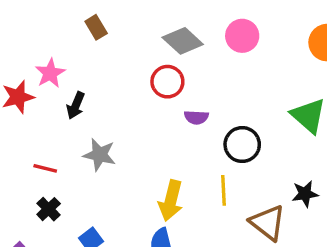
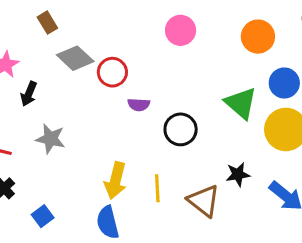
gray diamond: (183, 41) -> (75, 58), moved
yellow line: (224, 190) -> (157, 188), moved

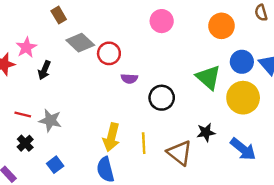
gray star: (50, 139) -> (50, 120), moved

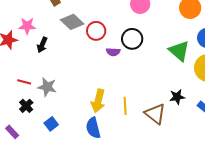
pink star: (26, 47) -> (27, 26), turned 30
black circle: (162, 98) -> (132, 39), moved

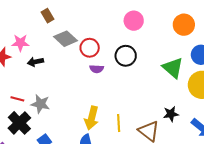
black arrow: (42, 45) -> (35, 62), turned 56
purple semicircle: (113, 52) -> (97, 69), moved
black cross: (26, 106) -> (19, 123), size x1.6

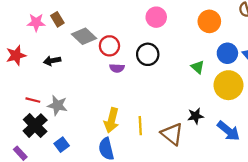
brown rectangle: (47, 16) -> (57, 19), moved
pink star: (20, 43) -> (36, 22), moved
green triangle: (173, 68) -> (198, 67), size x0.6

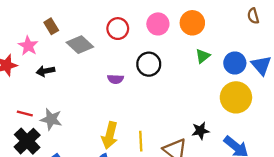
orange circle: (209, 21) -> (192, 23), moved
pink star: (36, 22) -> (28, 46), moved, turned 30
red circle: (109, 46) -> (118, 29), moved
green triangle: (198, 67) -> (203, 56), moved, turned 40

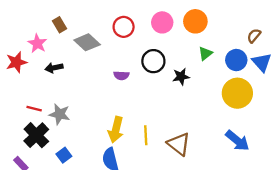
brown semicircle: (253, 16) -> (254, 36), moved, turned 56
black star: (200, 131) -> (181, 77), moved

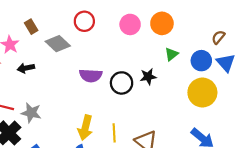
red circle: (124, 27) -> (84, 21), moved
black circle: (153, 61) -> (122, 83), moved
purple semicircle: (121, 75) -> (91, 76), size x1.5

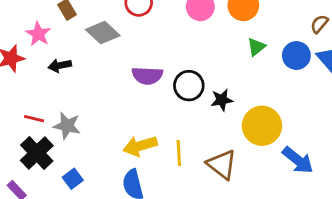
black star: (148, 77) -> (222, 100), moved
yellow circle: (202, 93) -> (262, 126), moved
yellow arrow: (85, 128) -> (140, 146), turned 60

